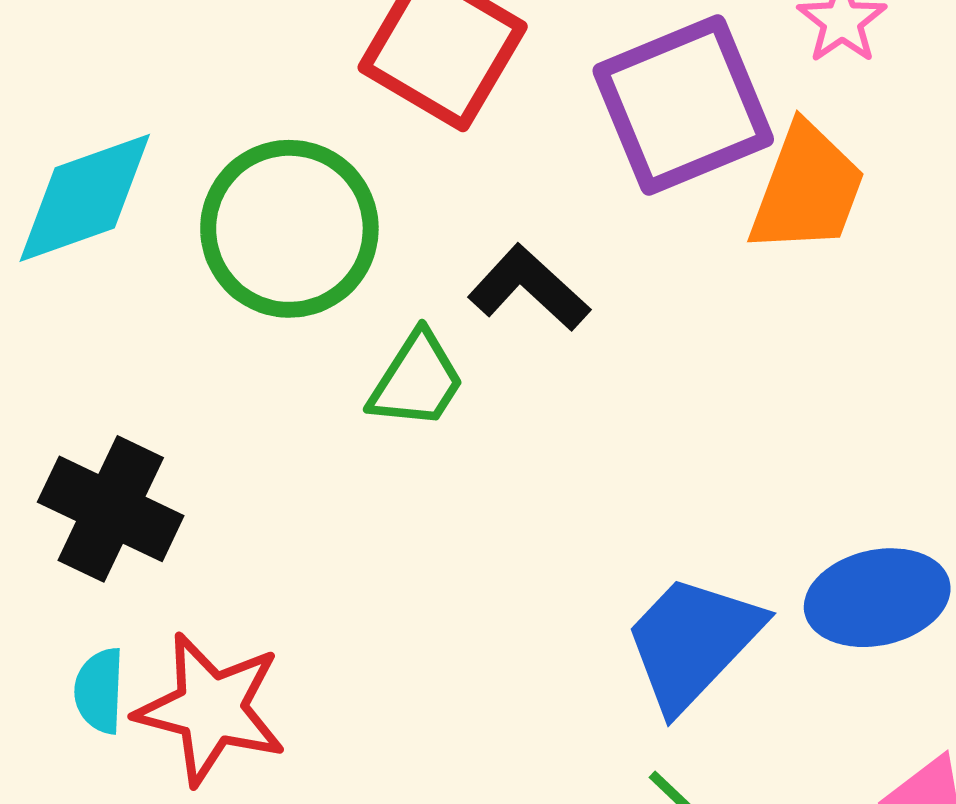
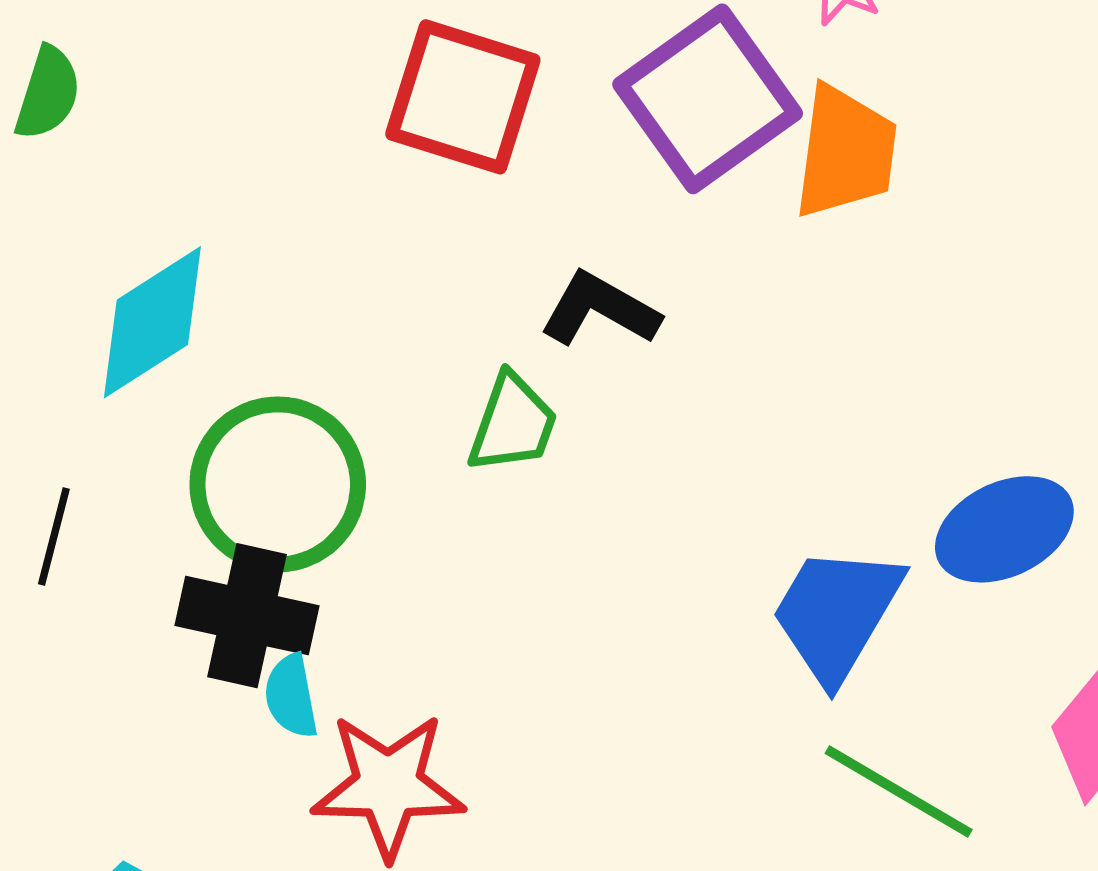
green circle: (289, 229) -> (278, 484), moved
cyan semicircle: (99, 691) -> (291, 696), moved

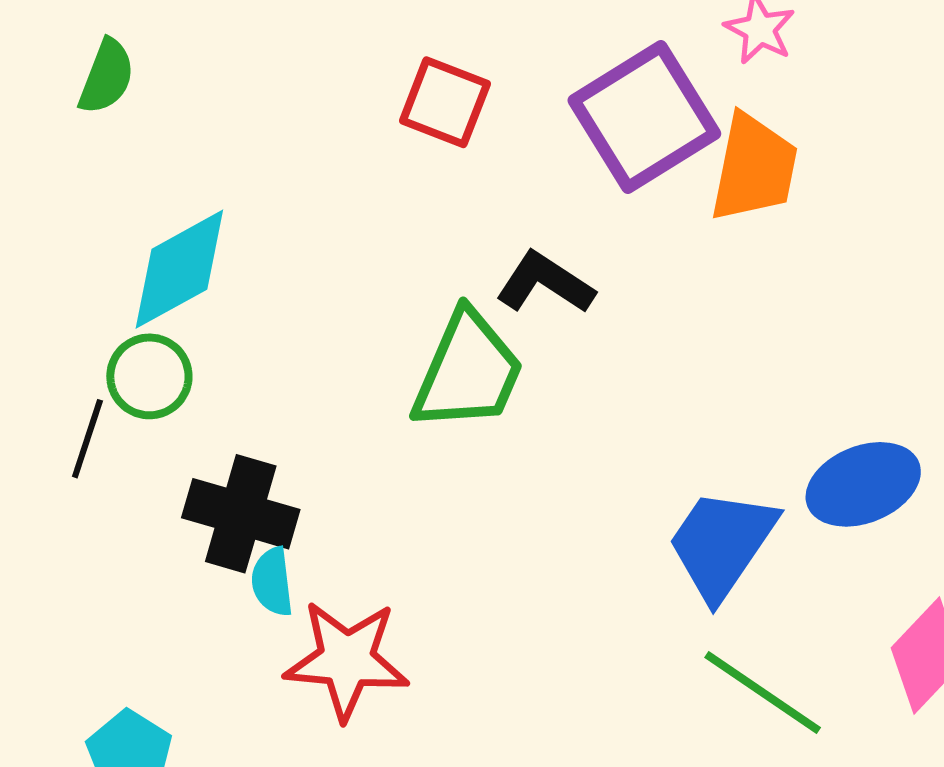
red square: (463, 97) -> (445, 102), size x0.7
green trapezoid: (513, 423) -> (468, 371), size x1.5
green circle: (278, 484) -> (149, 376), moved, size x0.6

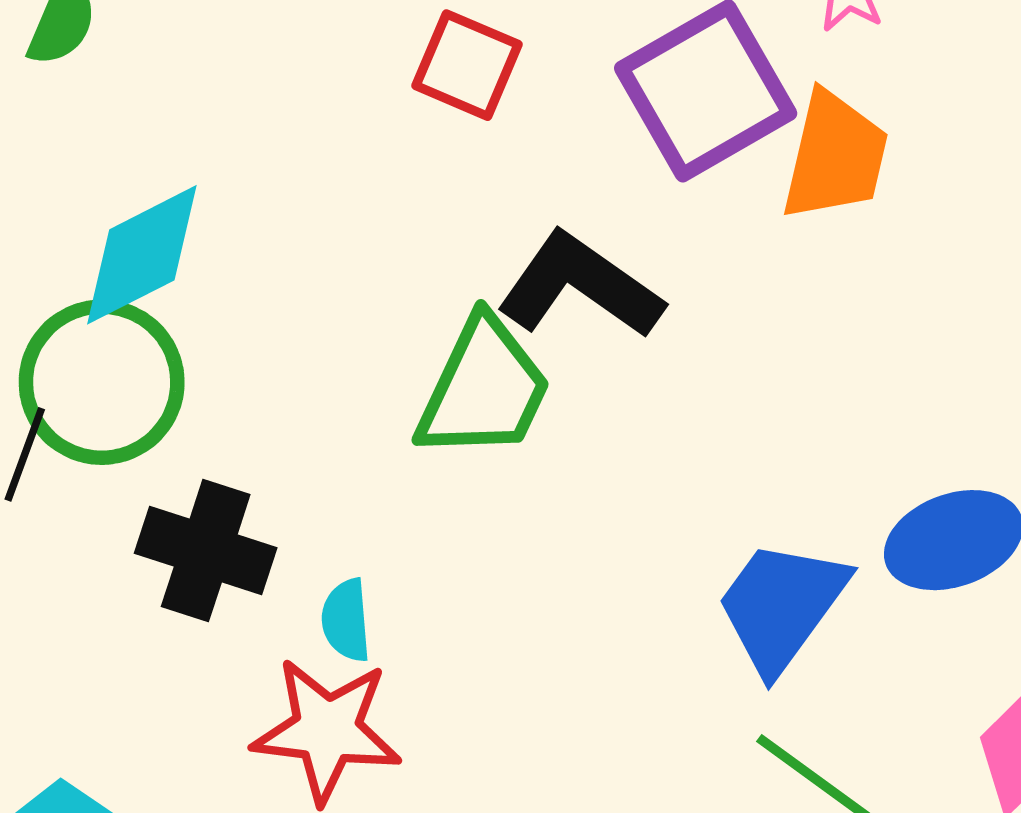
black L-shape: (545, 283) -> (580, 286), size x1.4
green circle: (149, 376) -> (102, 382), size x1.6
cyan semicircle: (272, 582) -> (346, 620), moved

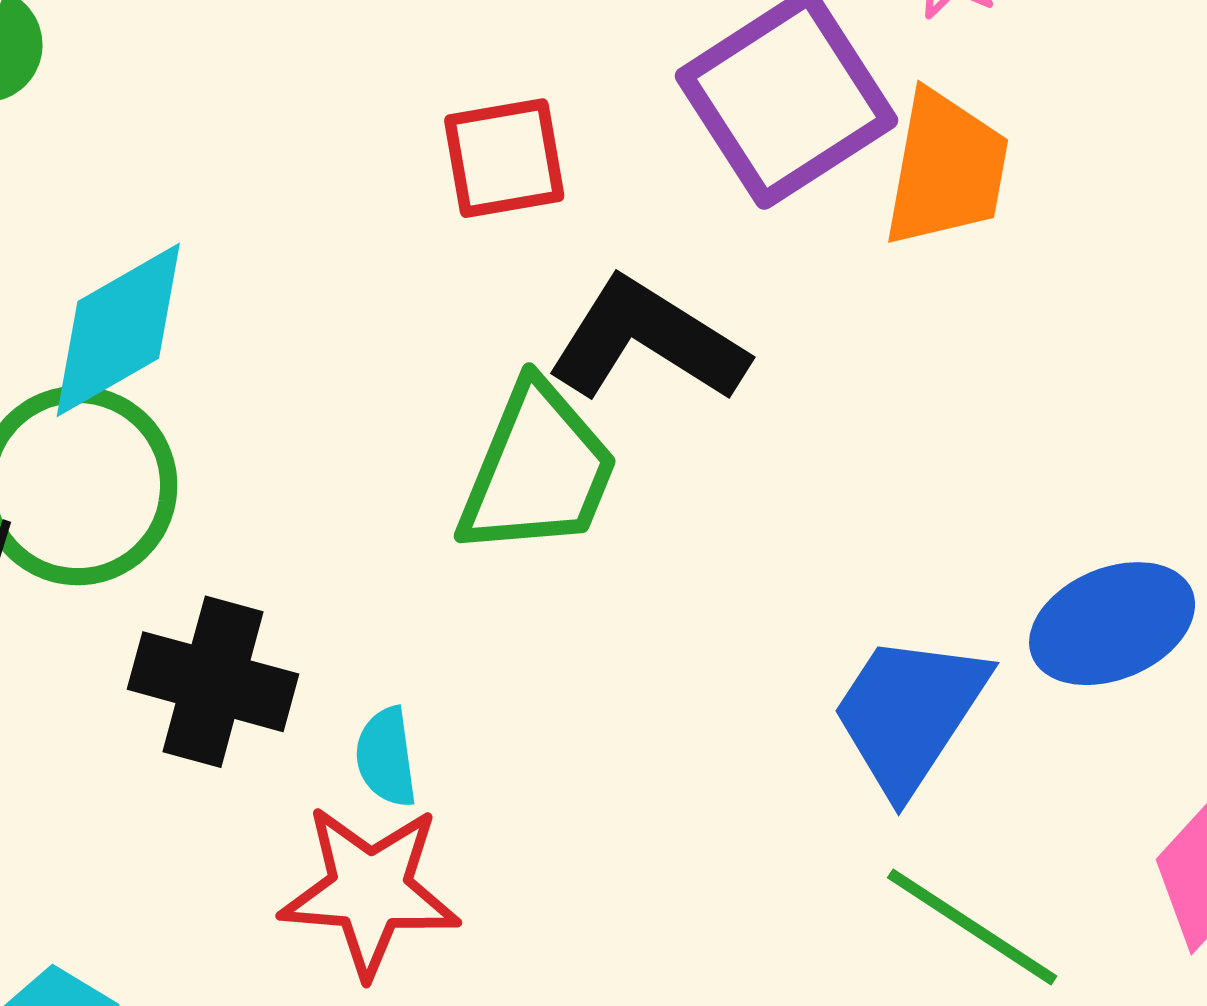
red square: (467, 65) -> (504, 158), moved, turned -30

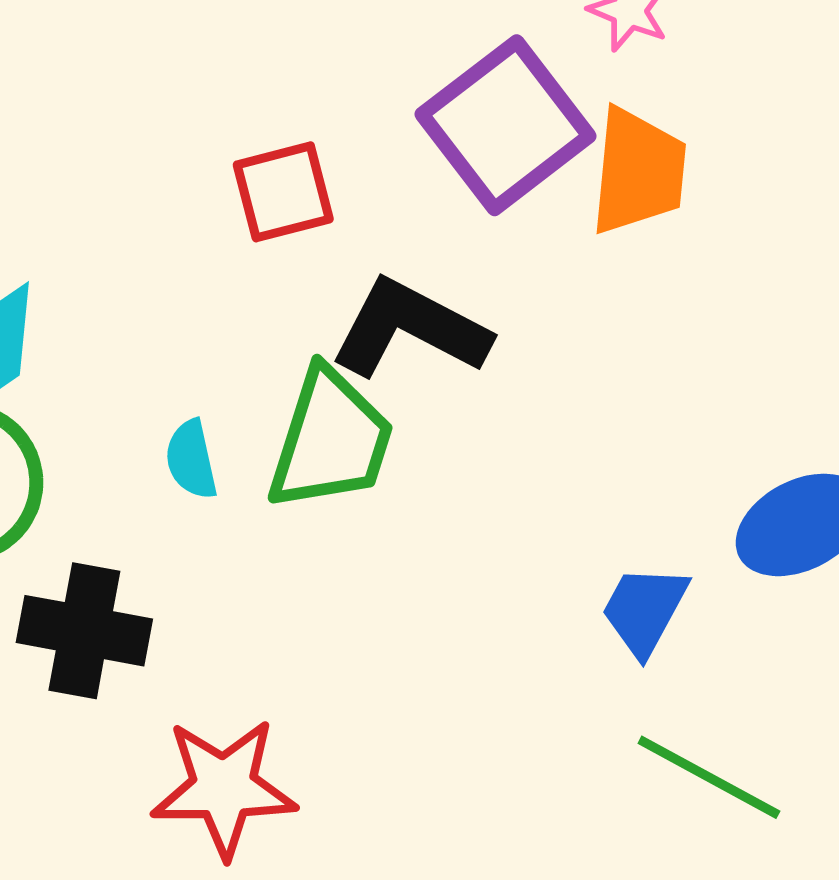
blue trapezoid: (909, 713) -> (644, 610), size x0.7
cyan semicircle: (386, 757) -> (191, 460), moved

